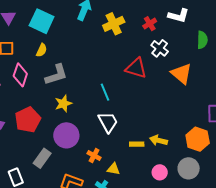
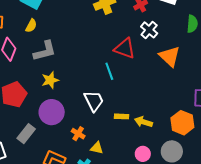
cyan line: (105, 92) -> (109, 71), moved
yellow rectangle: (137, 144) -> (121, 116), moved

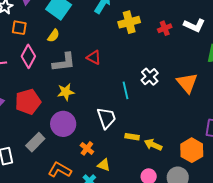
white cross: (149, 30) -> (150, 77), moved
red triangle: (125, 49) -> (94, 58), moved, size x0.7

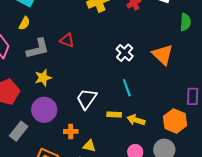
cyan line: (126, 90) -> (127, 88), moved
white trapezoid: (106, 118) -> (87, 99), turned -120
orange cross: (87, 148) -> (71, 131), turned -32

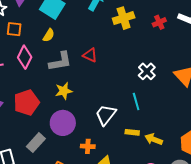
cyan line: (127, 88) -> (136, 101), moved

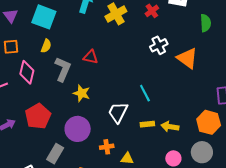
gray L-shape: (60, 61) -> (63, 69), turned -45
white cross: (147, 71) -> (159, 45), moved, turned 30
yellow star: (64, 91) -> (82, 93), moved, turned -30

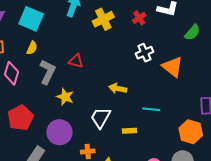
green semicircle: (206, 23) -> (192, 32), turned 42
cyan line: (145, 93) -> (151, 109), moved, turned -60
yellow arrow: (170, 127) -> (118, 88), moved

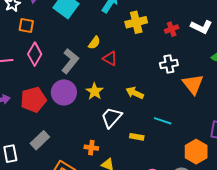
yellow semicircle: (32, 48) -> (94, 43), moved
red triangle: (76, 61) -> (110, 58), moved
yellow star: (65, 97) -> (94, 91), moved
purple circle: (59, 132) -> (64, 92), moved

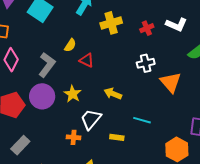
orange cross: (91, 148) -> (74, 137), moved

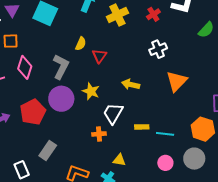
red triangle: (87, 60) -> (99, 56), turned 49
orange triangle: (171, 82) -> (177, 81), moved, turned 35
cyan line: (142, 120) -> (165, 134), moved

